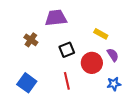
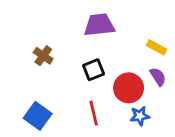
purple trapezoid: (56, 18) -> (99, 25), moved
yellow rectangle: (101, 34) -> (157, 47), moved
blue star: (114, 84) -> (140, 116), moved

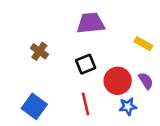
purple semicircle: (158, 77) -> (146, 81), moved

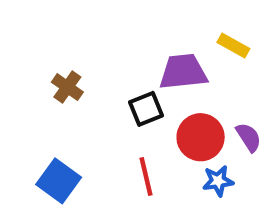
purple trapezoid: (91, 23) -> (183, 72), moved
yellow rectangle: (143, 44) -> (233, 46), moved

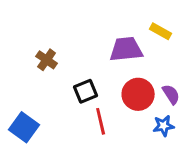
black square: (146, 109) -> (86, 91), moved
blue square: (59, 181) -> (24, 127), moved
blue star: (218, 181) -> (164, 126), moved

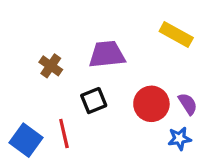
yellow rectangle: (161, 31) -> (176, 35), size x1.4
purple trapezoid: (126, 49) -> (107, 54), moved
red line: (101, 121) -> (64, 134), moved

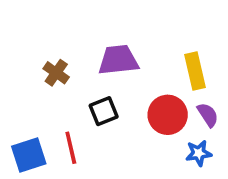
yellow rectangle: (176, 35) -> (195, 71), moved, turned 48
blue square: (26, 140) -> (29, 155), turned 36

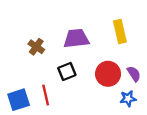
yellow rectangle: (195, 71) -> (120, 31), moved

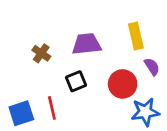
purple semicircle: (134, 74) -> (152, 67), moved
blue star: (128, 98) -> (145, 112), size x1.5

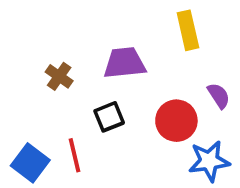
yellow rectangle: (136, 36) -> (188, 30), moved
blue square: (21, 113) -> (30, 163), turned -35

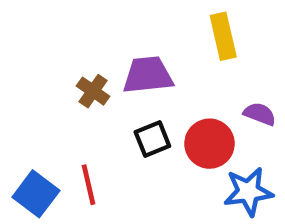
brown cross: (59, 76) -> (93, 91), moved
purple semicircle: (219, 96) -> (260, 114), turned -36
black square: (109, 117) -> (152, 139), moved

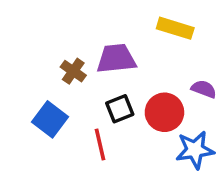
yellow rectangle: (223, 36) -> (175, 28), turned -60
red line: (88, 185) -> (100, 144), moved
blue square: (36, 194) -> (50, 119), moved

